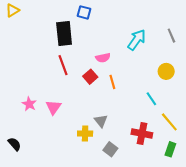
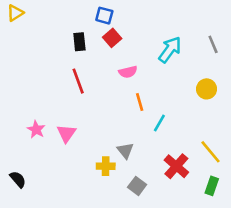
black rectangle: (64, 33) -> (79, 42), size x0.6
red square: (90, 77) -> (112, 38), moved
cyan line: (151, 99) -> (159, 123), moved, turned 64
red cross: (142, 134) -> (176, 166), turned 30

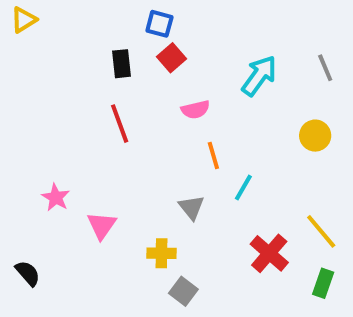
pink triangle: (66, 133) -> (102, 225), moved
gray triangle: (125, 151) -> (191, 207), moved
gray square: (137, 186) -> (183, 291), moved

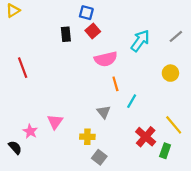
gray line: (325, 68) -> (176, 36), turned 72
pink semicircle: (195, 110) -> (106, 59), size x1.5
red line: (120, 124) -> (23, 68), moved
pink star: (56, 197) -> (30, 131), moved
green rectangle: (323, 283) -> (165, 151), moved

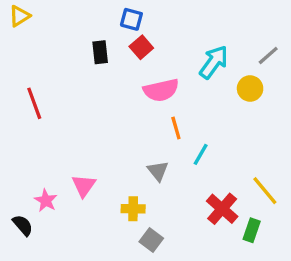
yellow circle: (170, 73) -> (250, 88), moved

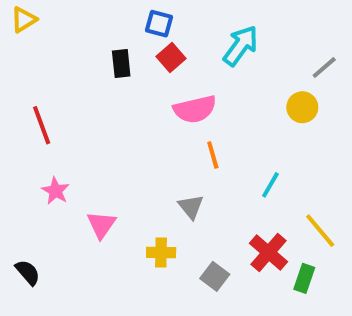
cyan arrow: (214, 62) -> (241, 46), moved
cyan line: (201, 154) -> (270, 185), moved
pink star: (46, 201) -> (56, 191), moved
gray square: (151, 240) -> (215, 276), moved

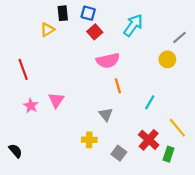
yellow triangle: (24, 20) -> (47, 30), moved
black rectangle: (121, 63) -> (63, 13), moved
pink triangle: (101, 225) -> (56, 100), moved

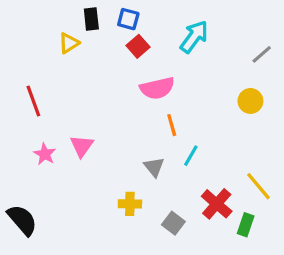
yellow circle: (167, 59) -> (250, 101), moved
cyan line: (150, 102) -> (191, 156), moved
black semicircle: (15, 151) -> (22, 220), size x1.5

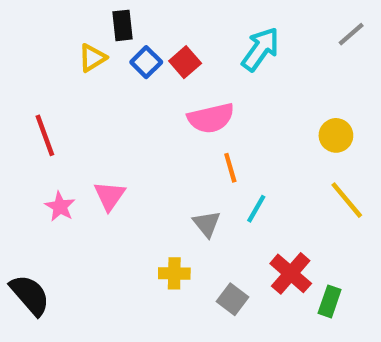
blue square: (128, 19) -> (146, 62), moved, turned 30
gray line: (262, 54) -> (351, 34), moved
yellow line: (258, 186) -> (347, 200), moved

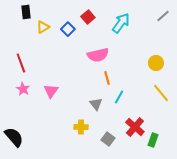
black rectangle: (123, 25) -> (26, 12), moved
red square: (185, 62) -> (88, 17), moved
pink star: (60, 207) -> (23, 89), moved

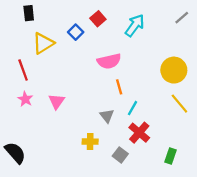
yellow triangle: (43, 27) -> (43, 43), moved, size x1.5
yellow circle: (156, 63) -> (174, 70), size x1.5
red cross: (135, 127) -> (139, 133), moved

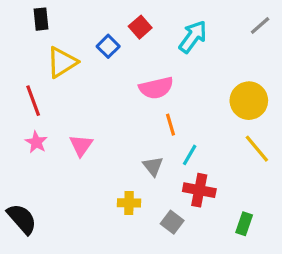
red cross: (139, 133) -> (199, 190), turned -30

